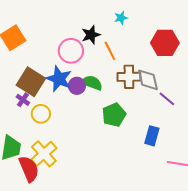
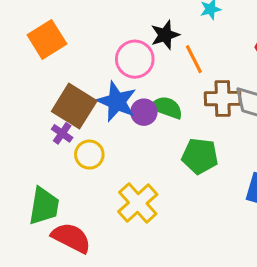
green pentagon: (114, 115) -> (200, 156), turned 30
yellow cross: (44, 154) -> (138, 203), moved
red semicircle: (29, 169) -> (71, 238), turned -40

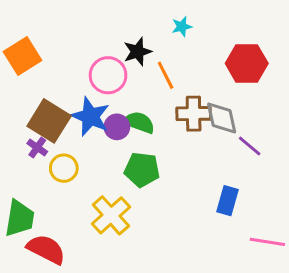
green pentagon: (200, 156) -> (142, 170), moved

